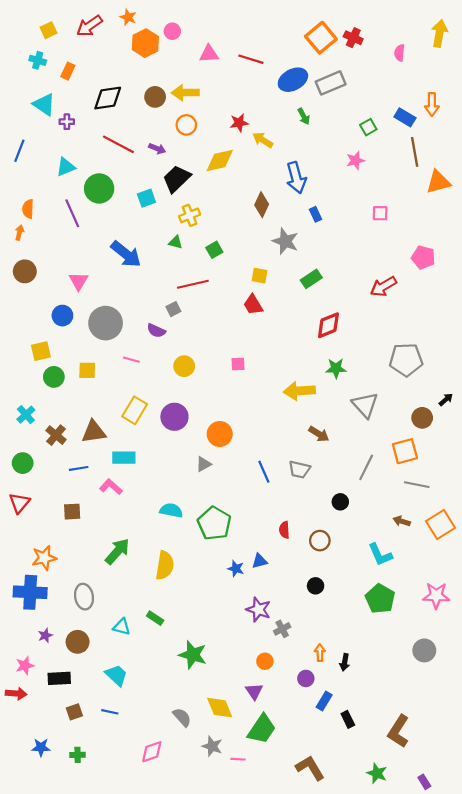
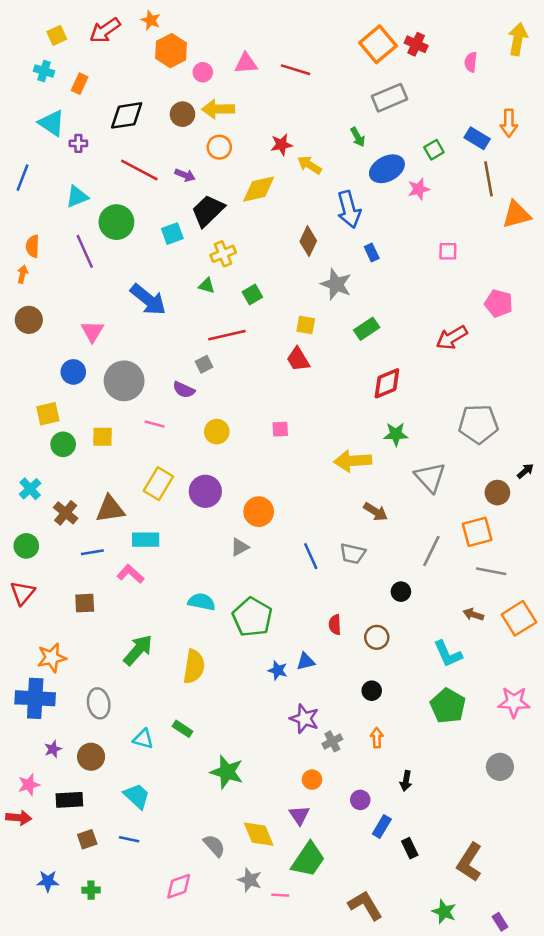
pink circle: (172, 31) -> (203, 72), moved
blue ellipse: (293, 80) -> (387, 169), moved
orange arrow: (320, 653) -> (377, 738), moved

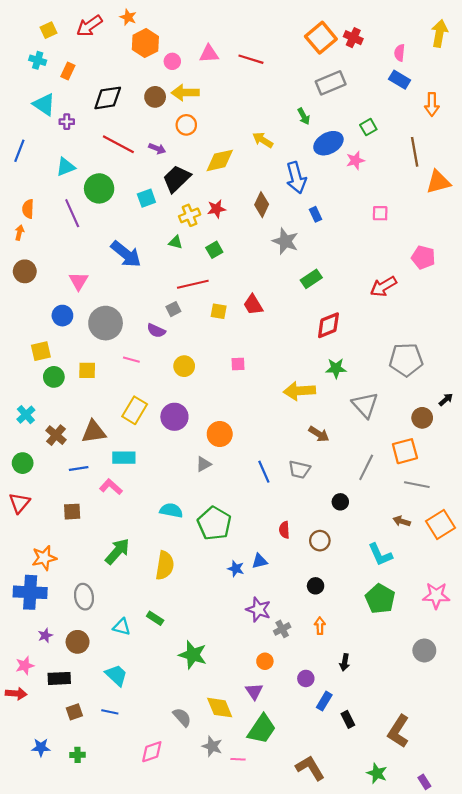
blue rectangle: (477, 138) -> (400, 80), moved
red star: (282, 145) -> (216, 209), moved
yellow square: (306, 325) -> (219, 311), moved

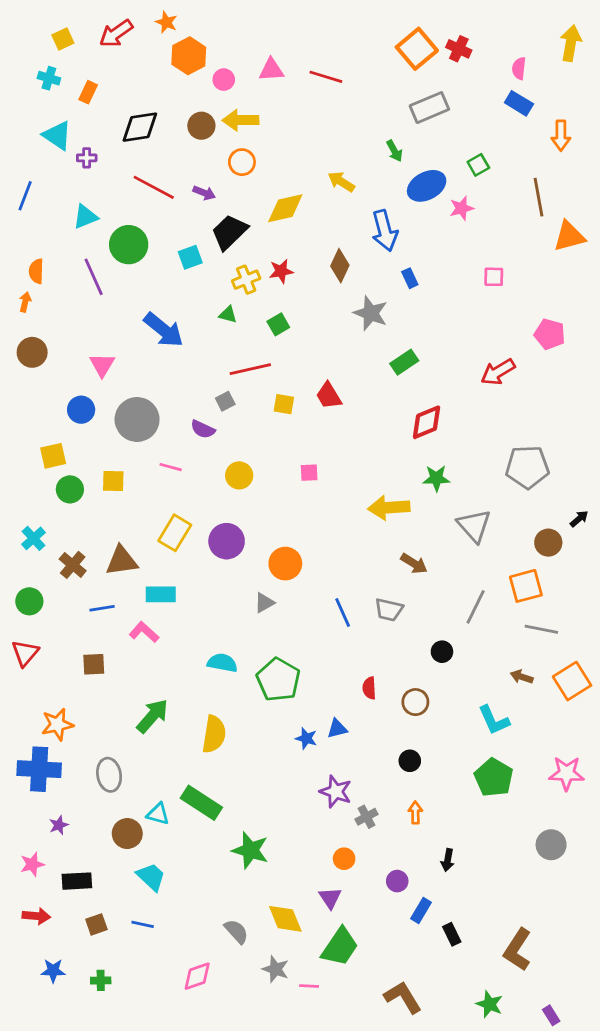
green rectangle: (155, 618) -> (201, 803), size x1.8
brown circle: (78, 642) -> (127, 834), moved
red arrow: (16, 694) -> (36, 916), moved

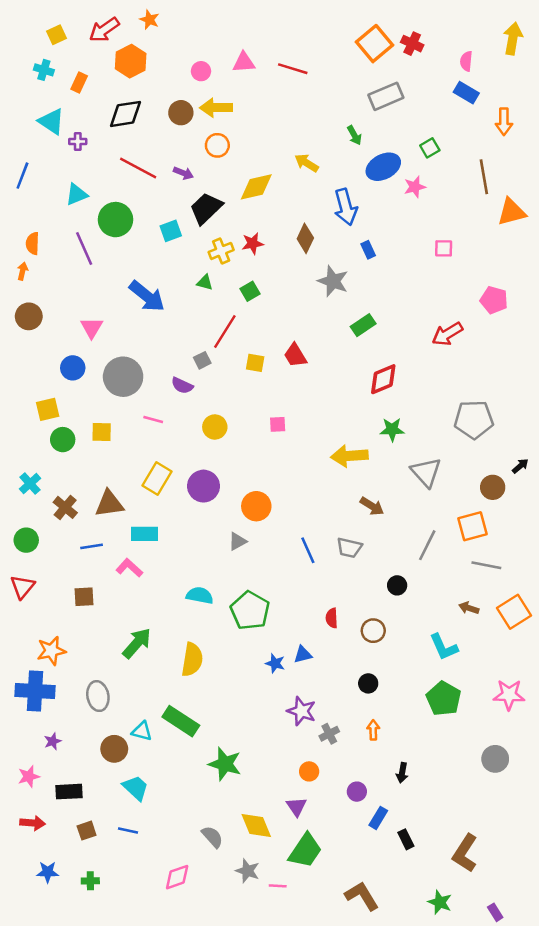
orange hexagon: (189, 56) -> (131, 61), moved
red line: (250, 369) -> (225, 331), turned -45

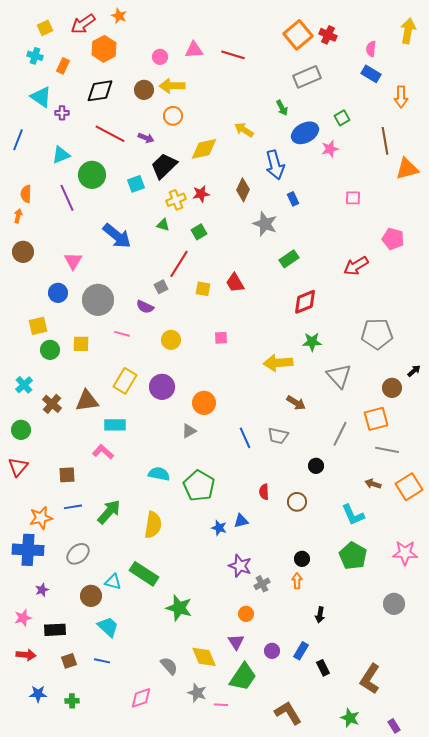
blue line: (92, 546) -> (73, 507), moved
black circle: (368, 683) -> (302, 559), moved
gray ellipse: (98, 696) -> (78, 554), turned 60
purple circle: (357, 792) -> (272, 651), moved

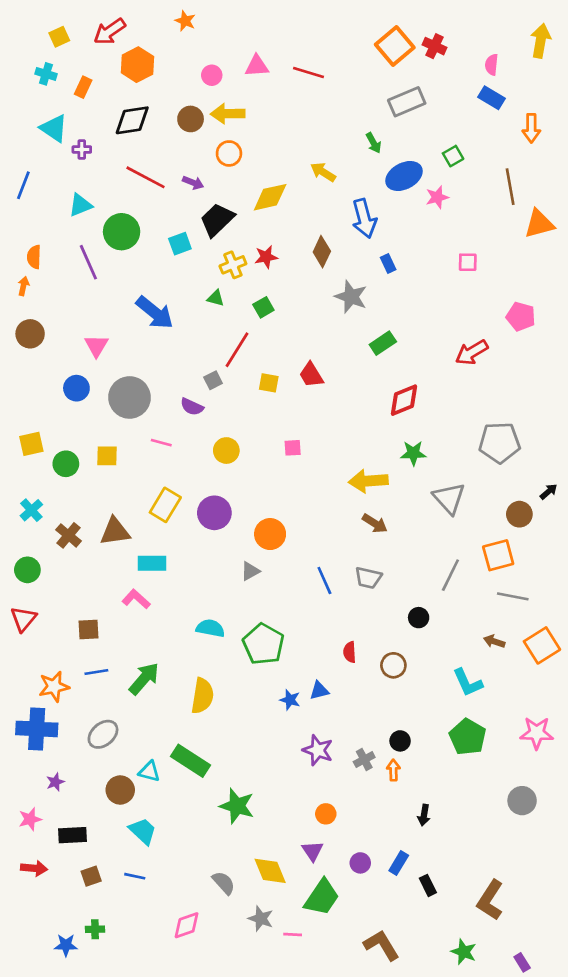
orange star: (119, 16) -> (185, 21), moved
yellow square: (38, 326) -> (31, 444), moved
brown arrow: (296, 403) -> (375, 523), moved
gray cross: (262, 584) -> (364, 759), moved
blue star: (38, 694) -> (66, 945), moved

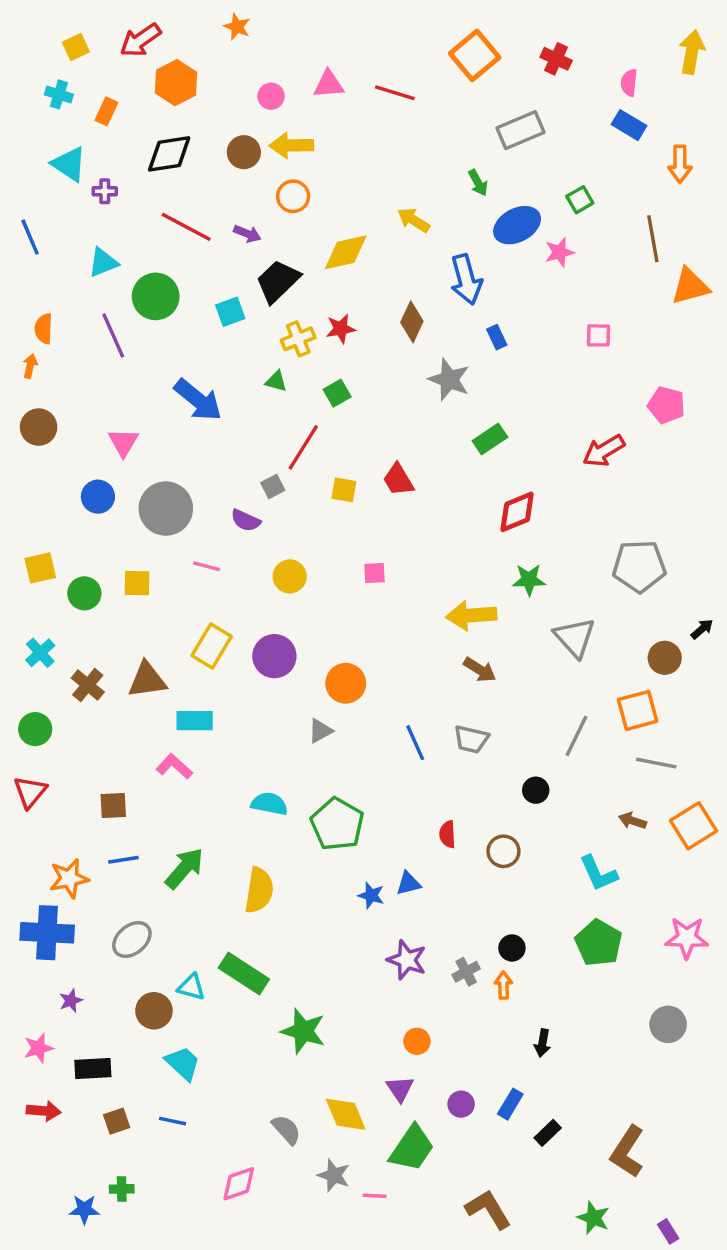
orange square: (395, 46) -> (475, 55), moved
blue line: (23, 185) -> (30, 237), turned -44
black rectangle: (428, 885) -> (548, 1133), turned 72

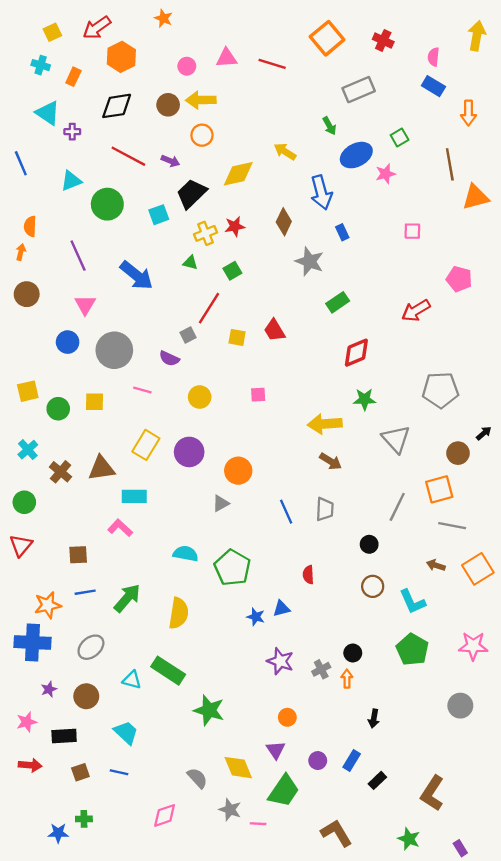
purple line: (113, 335) -> (78, 256), moved
gray trapezoid: (471, 739) -> (325, 509), turned -100
brown circle: (503, 851) -> (373, 586), moved
brown circle: (154, 1011) -> (86, 696), moved

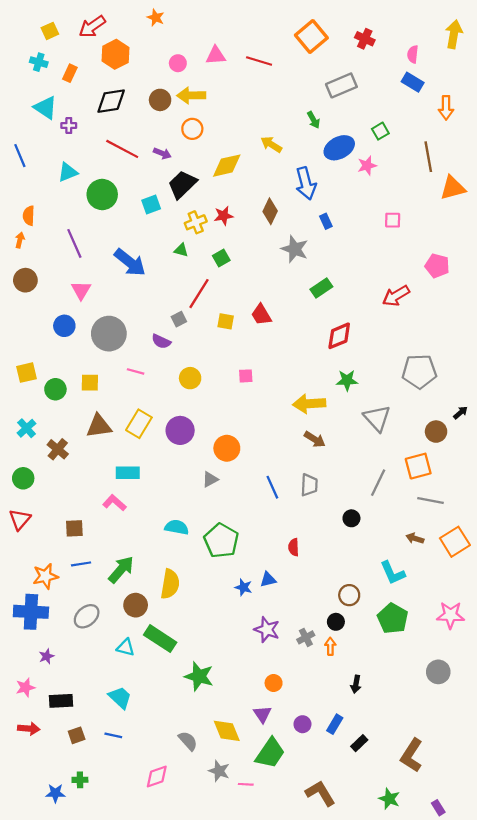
brown triangle: (101, 468) -> (99, 426), moved
brown circle: (373, 586) -> (349, 595), moved
brown circle: (86, 696) -> (136, 605), moved

